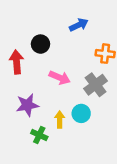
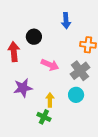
blue arrow: (79, 25) -> (66, 21), turned 112
cyan circle: (81, 113) -> (76, 95), moved
green cross: (39, 135) -> (44, 117), moved

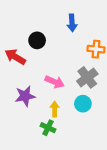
red arrow: (14, 52) -> (15, 57), turned -54
pink arrow: (50, 65) -> (55, 82), moved

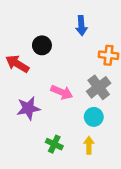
yellow arrow: (55, 109) -> (89, 145), moved

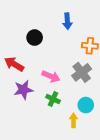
red arrow: (17, 64) -> (14, 64), moved
cyan circle: (94, 117) -> (86, 105), moved
green cross: (54, 144) -> (53, 99), moved

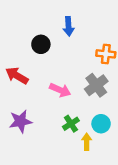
blue arrow: (67, 21) -> (69, 26), moved
purple star: (23, 90) -> (20, 121), moved
green cross: (53, 99) -> (71, 124), moved, turned 32

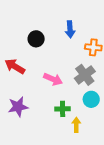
blue arrow: (69, 26) -> (70, 29), moved
green cross: (71, 124) -> (63, 109), turned 32
cyan circle: (101, 124) -> (91, 99), moved

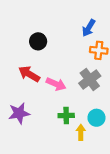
blue arrow: (70, 29) -> (89, 28), moved, turned 35
red arrow: (15, 66) -> (29, 74), moved
cyan circle: (91, 99) -> (96, 118), moved

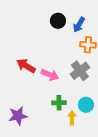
black circle: (38, 41) -> (58, 21), moved
purple star: (19, 113) -> (18, 116), moved

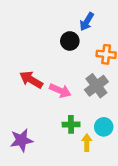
black circle: (58, 21) -> (70, 41), moved
blue arrow: (79, 25) -> (87, 22), moved

